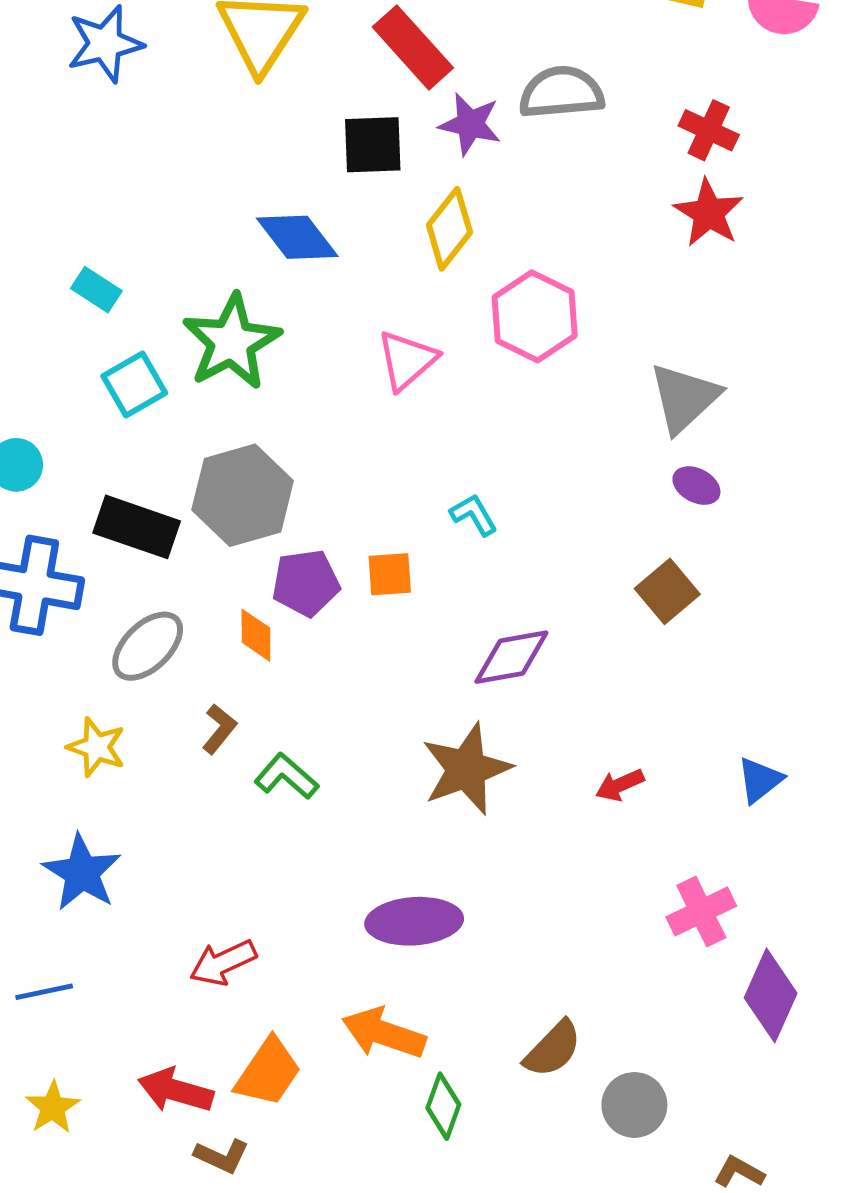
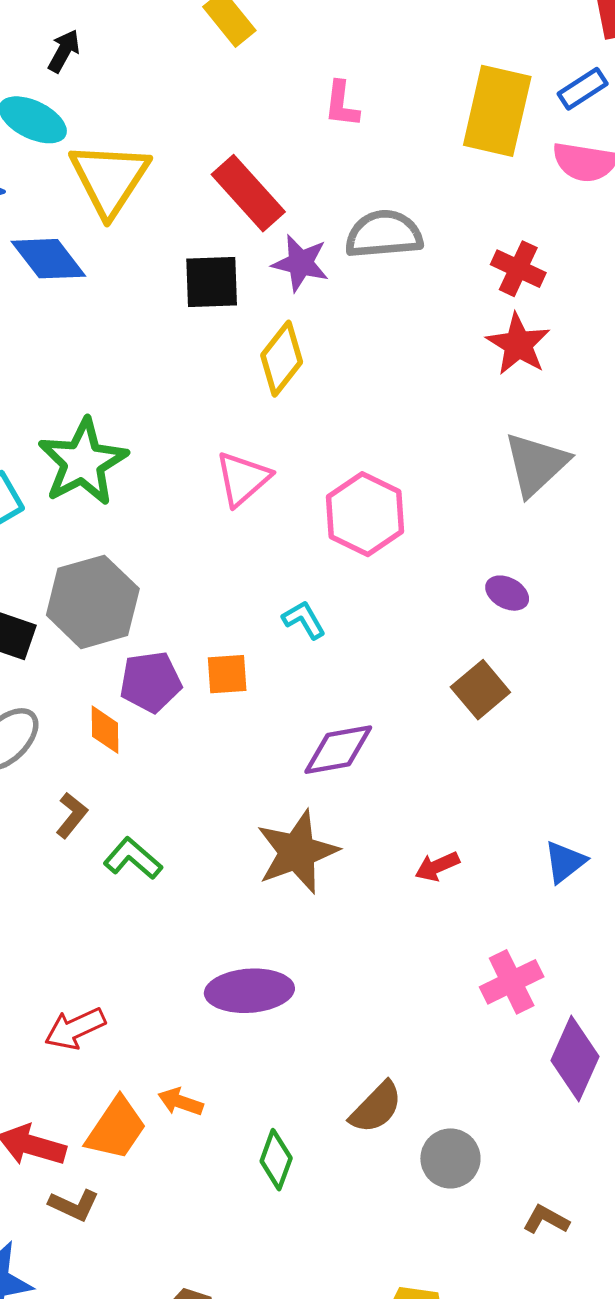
blue diamond: (297, 237) -> (48, 259), moved
pink hexagon: (535, 316) -> (365, 514), moved
gray triangle: (684, 398) -> (536, 464), moved
orange arrow: (384, 1033) -> (181, 1102), moved, size x0.6

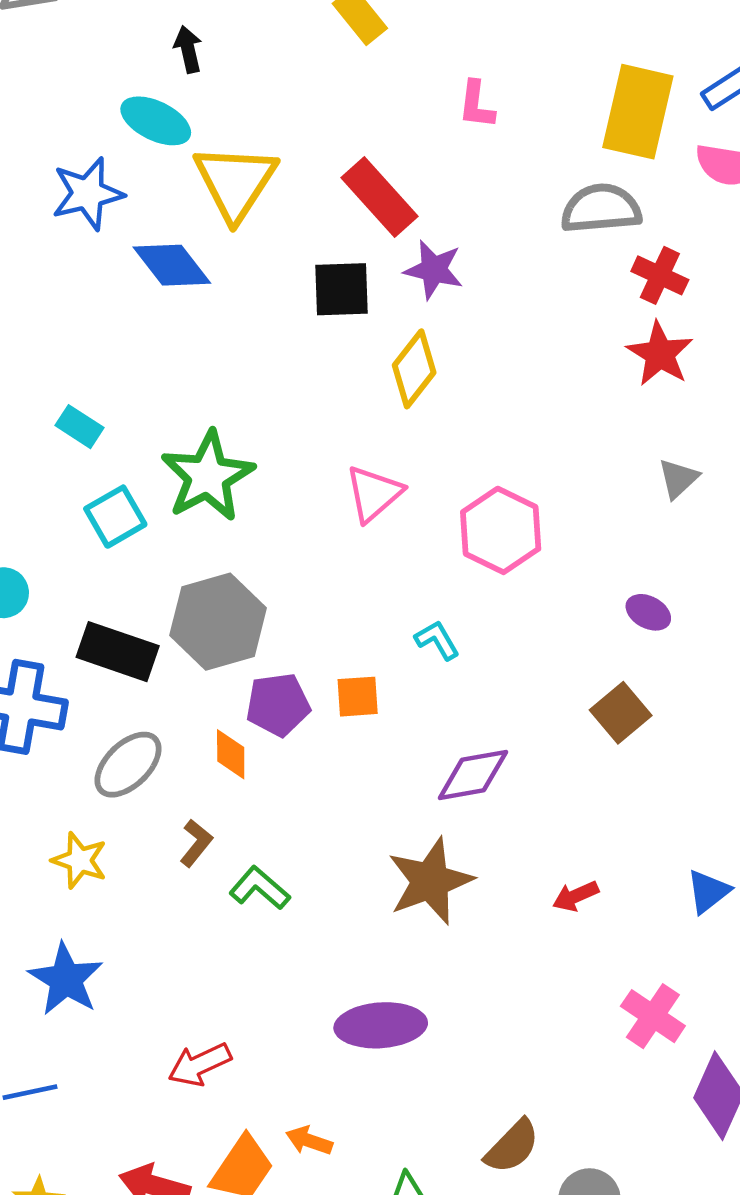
black arrow: (64, 51) -> (188, 49), turned -42
gray semicircle: (384, 234) -> (601, 209), moved
gray triangle: (536, 464) -> (678, 479), size x0.6
pink cross: (512, 982) -> (653, 1016), turned -30

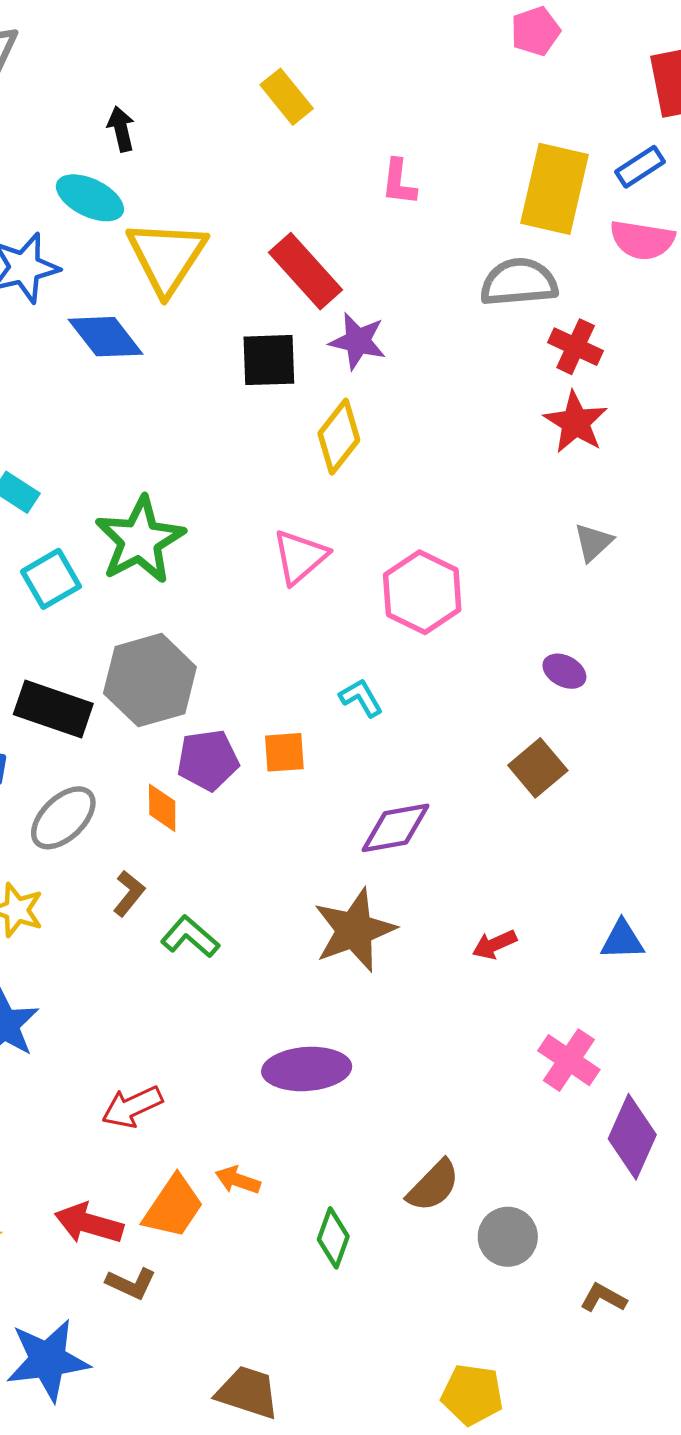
blue triangle: (708, 891) -> (622, 940), turned 36

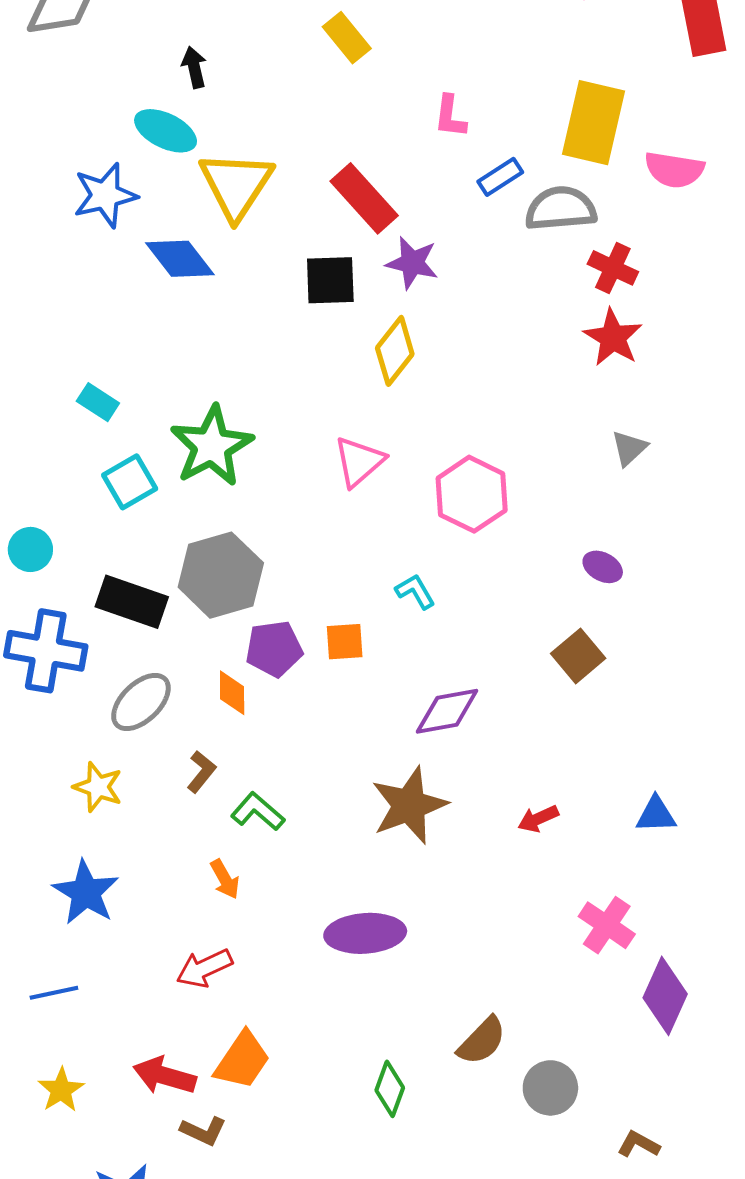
blue rectangle: (640, 167) -> (500, 177), moved
orange arrow: (238, 1180) -> (225, 879), moved, turned -138

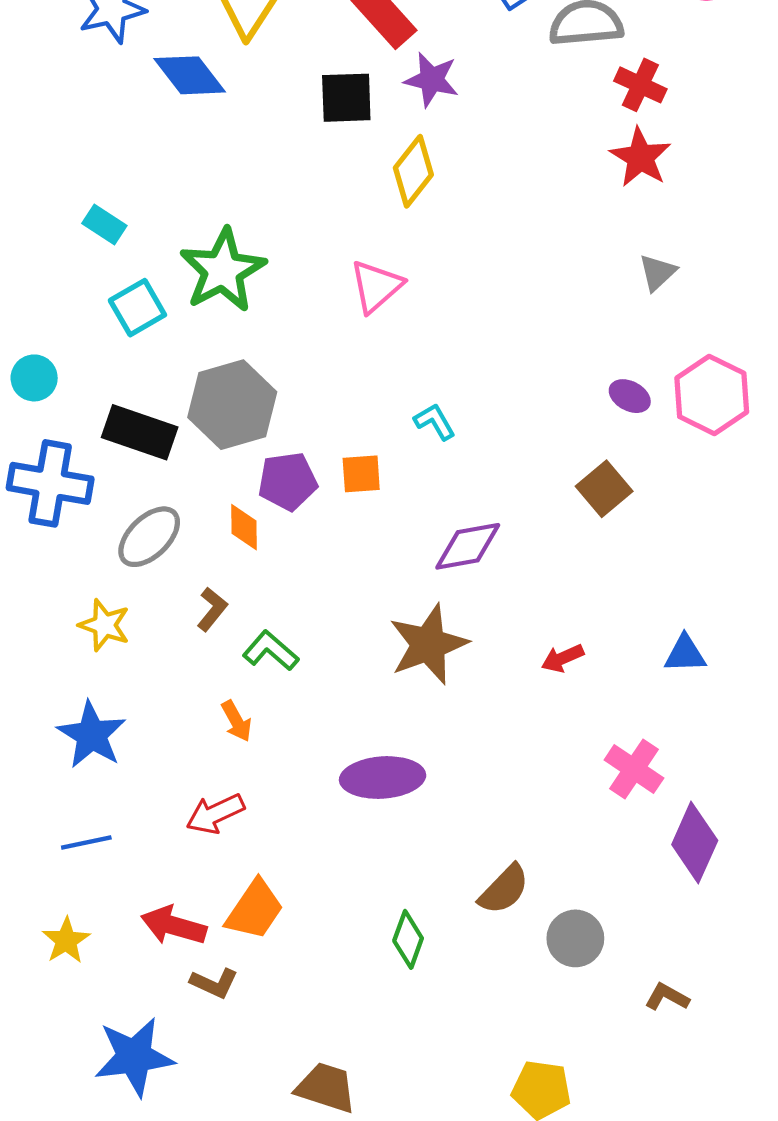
pink hexagon: (472, 494) -> (712, 395), moved
blue line: (54, 993) -> (86, 843), moved

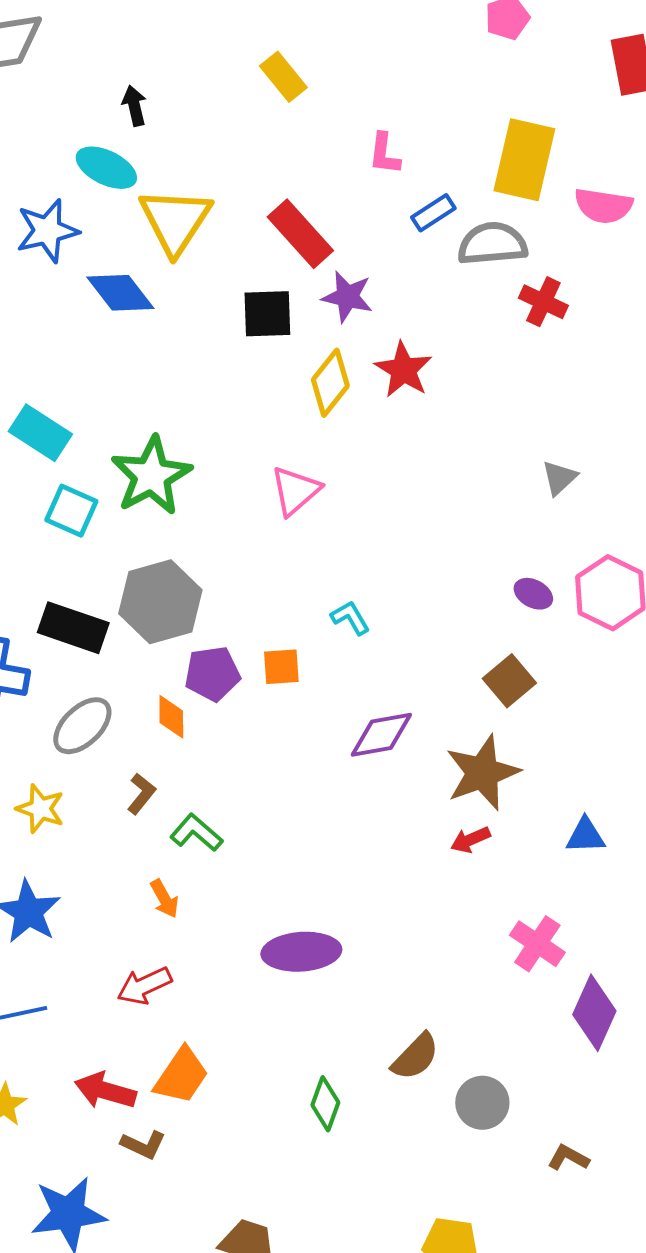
red star: (640, 157) -> (403, 370), moved
cyan rectangle: (104, 225) -> (40, 433), size x1.5
cyan square: (137, 308) -> (71, 511), turned -36
brown star: (428, 644) -> (482, 773), moved

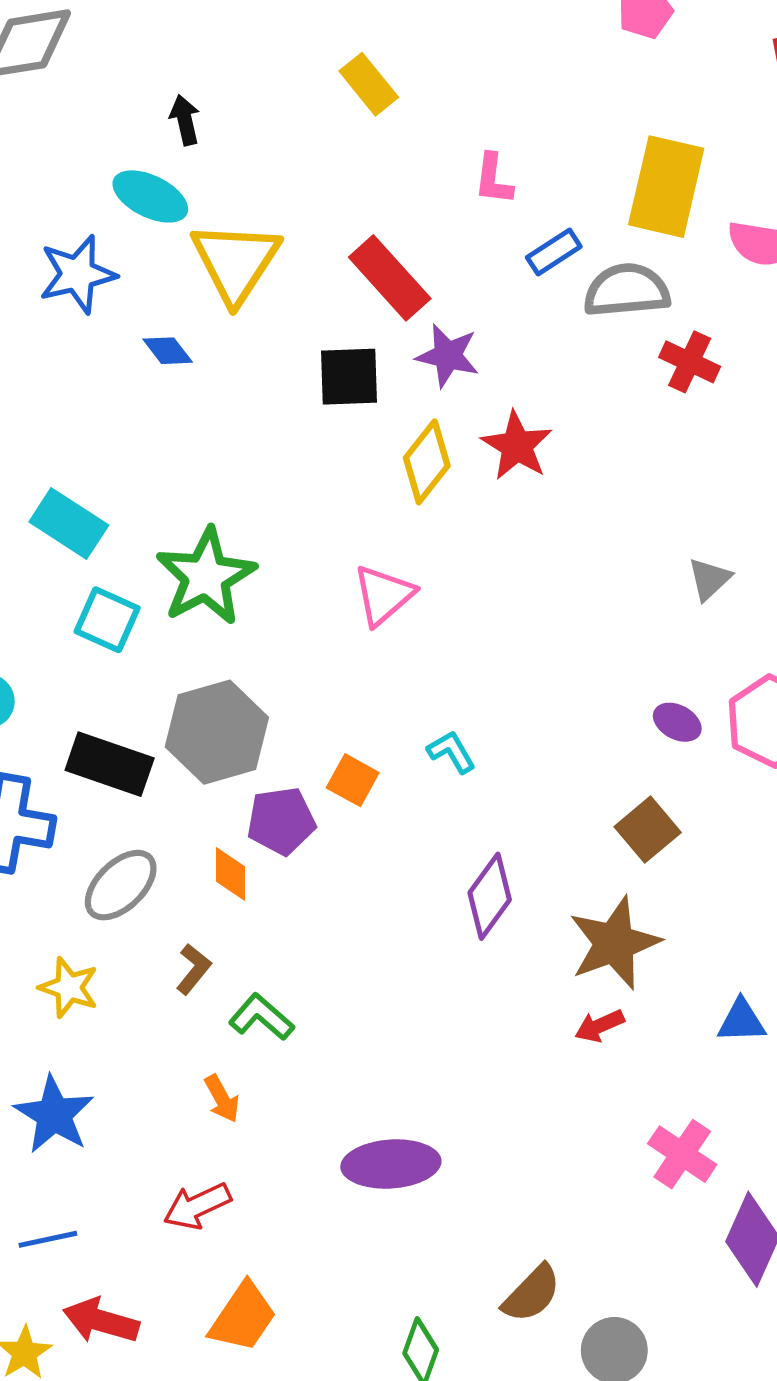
blue diamond: (120, 293) -> (168, 351), size x0.6
orange square: (281, 667) -> (353, 780), moved, turned 33
purple diamond: (381, 735) -> (490, 896), turned -44
red arrow: (105, 1091) -> (101, 1321), moved

